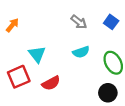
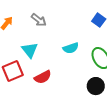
gray arrow: (79, 22) -> (39, 20), moved

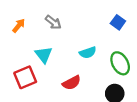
red semicircle: (43, 77) -> (72, 83), moved

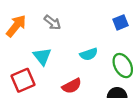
blue square: (118, 22) -> (121, 22), turned 32
orange arrow: (19, 26) -> (16, 26), size x1.5

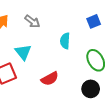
cyan semicircle: (89, 54) -> (65, 41), moved, turned 112

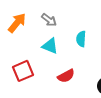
cyan triangle: (23, 52) -> (50, 46), moved, turned -30

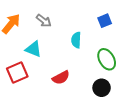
cyan triangle: (50, 46) -> (33, 49), moved

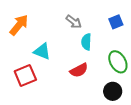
gray arrow: (44, 21) -> (74, 22), moved
red semicircle: (61, 78) -> (79, 70), moved

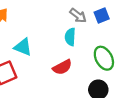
gray arrow: (74, 22) -> (78, 15), moved

